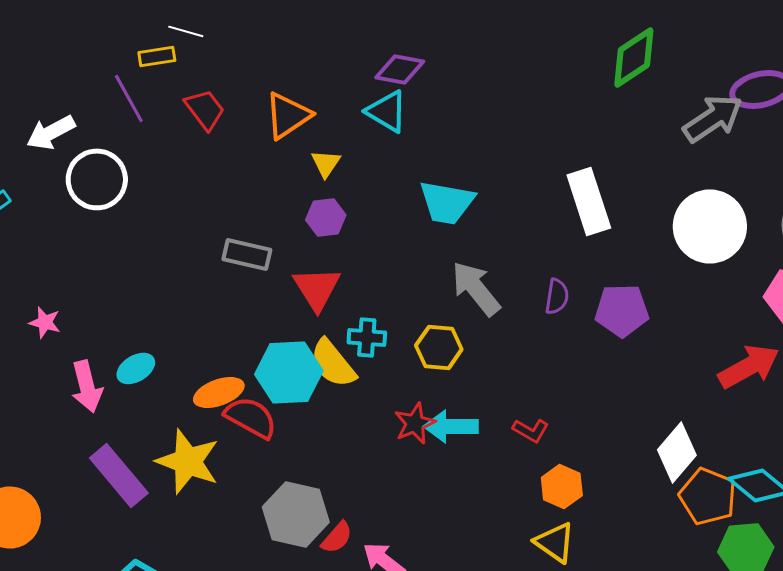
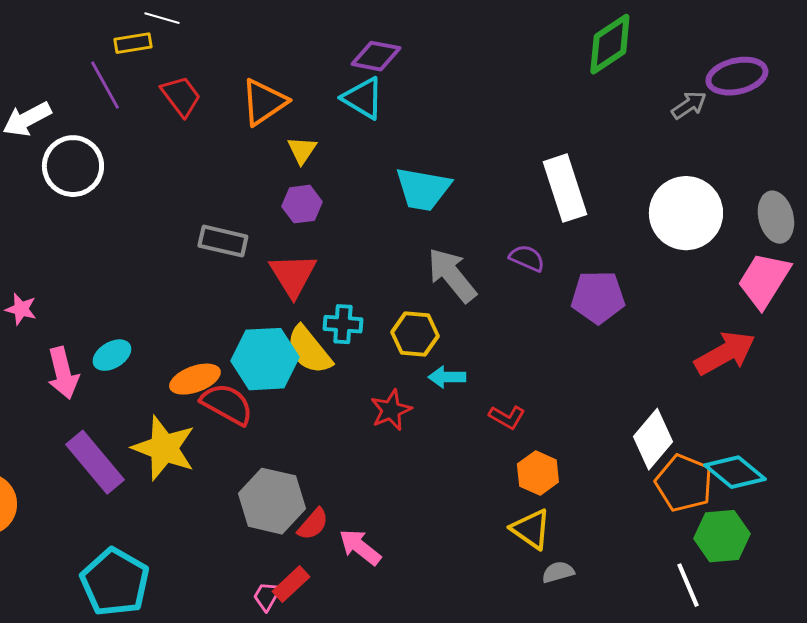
gray arrow: (713, 118) -> (689, 105), size x0.6
purple semicircle: (557, 296) -> (527, 258), moved, turned -75
cyan arrow: (451, 426) -> (447, 377), moved, size x0.7

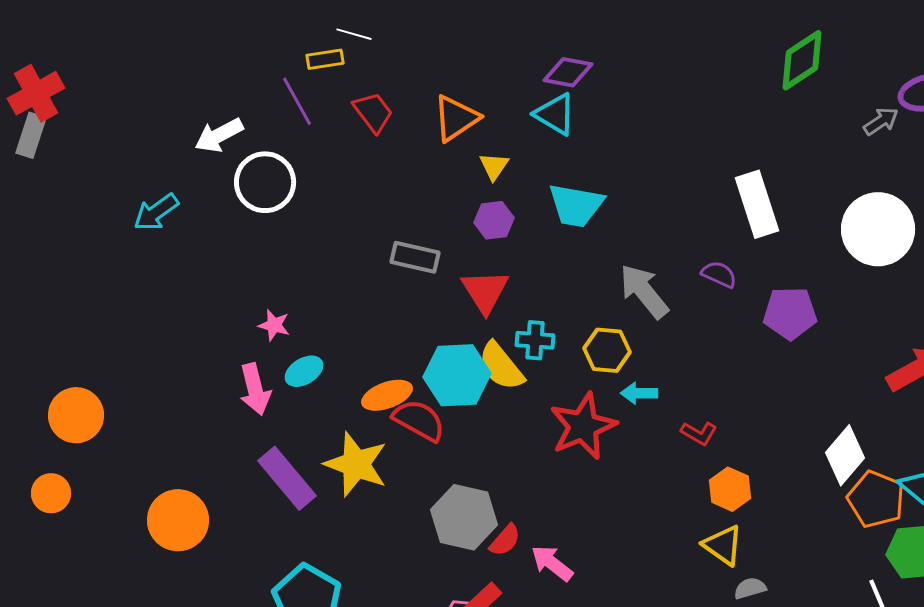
cyan trapezoid: (423, 189) -> (576, 205), moved
pink star: (21, 309) -> (274, 325), moved
red star: (391, 410) -> (583, 426), size x1.6

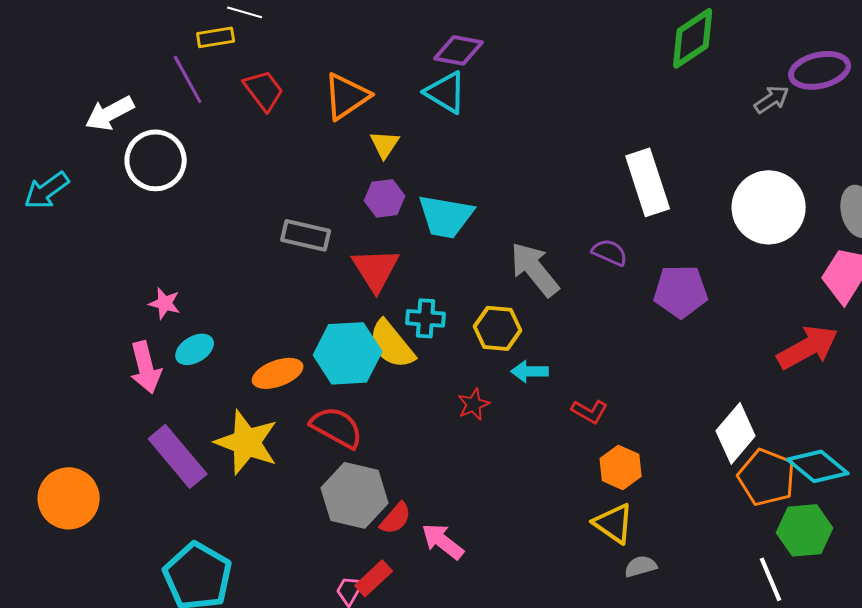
cyan trapezoid: (576, 205) -> (446, 216), moved
red semicircle: (419, 420) -> (337, 427), moved
red star: (583, 426) -> (474, 404), size x0.5

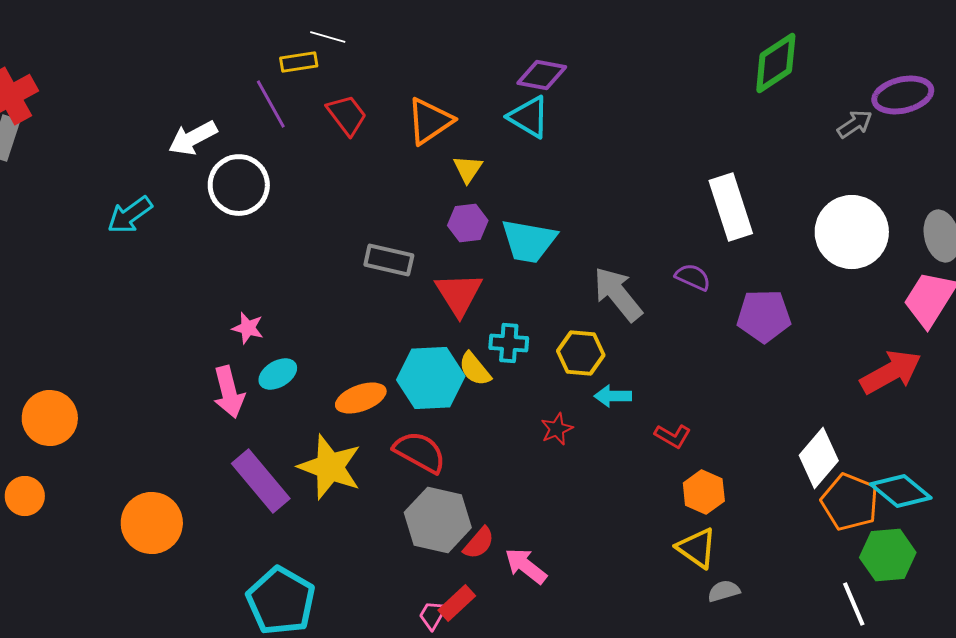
yellow semicircle: (392, 344) -> (475, 369), size x0.7

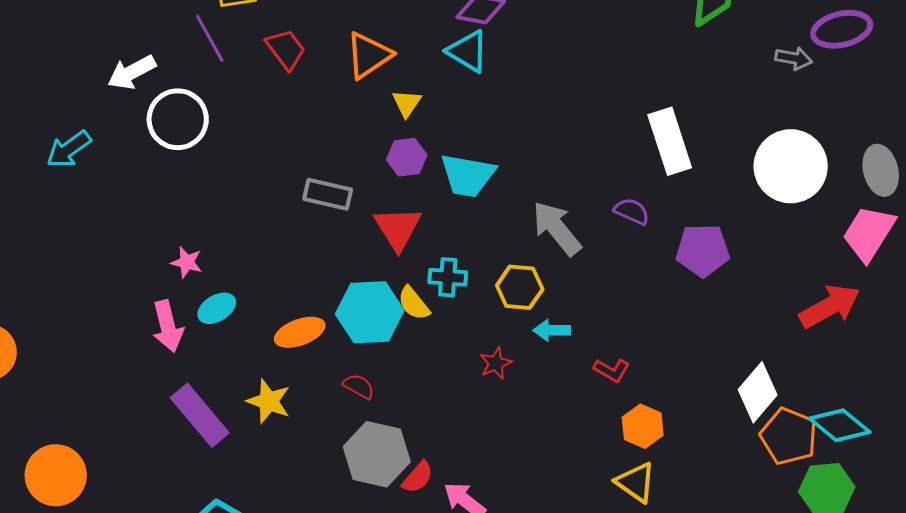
gray arrow: (855, 124) -> (794, 58), turned 45
red semicircle: (420, 452) -> (359, 386), size x0.6
yellow star: (330, 467) -> (269, 401), size x0.7
orange circle: (152, 523) -> (56, 475), moved

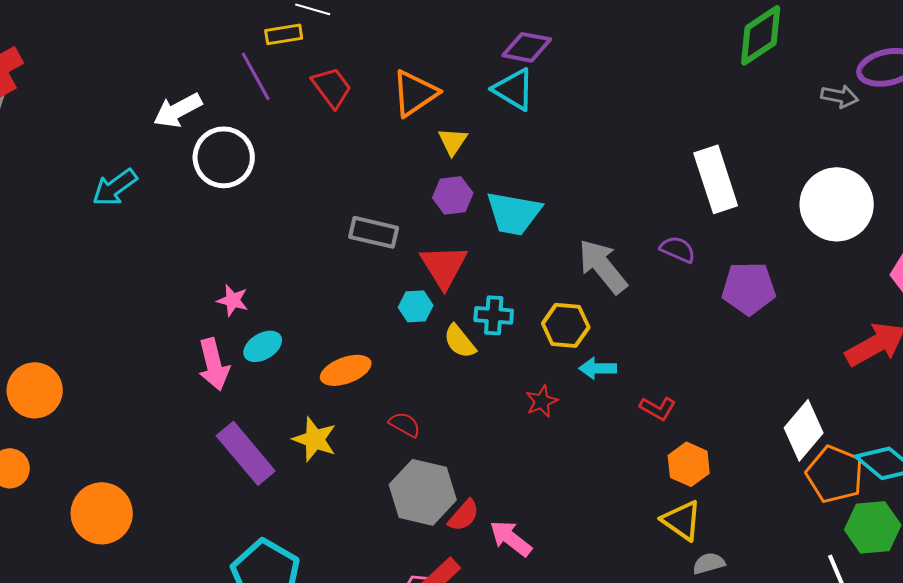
cyan hexagon: (370, 312) -> (416, 306), moved, size x0.5

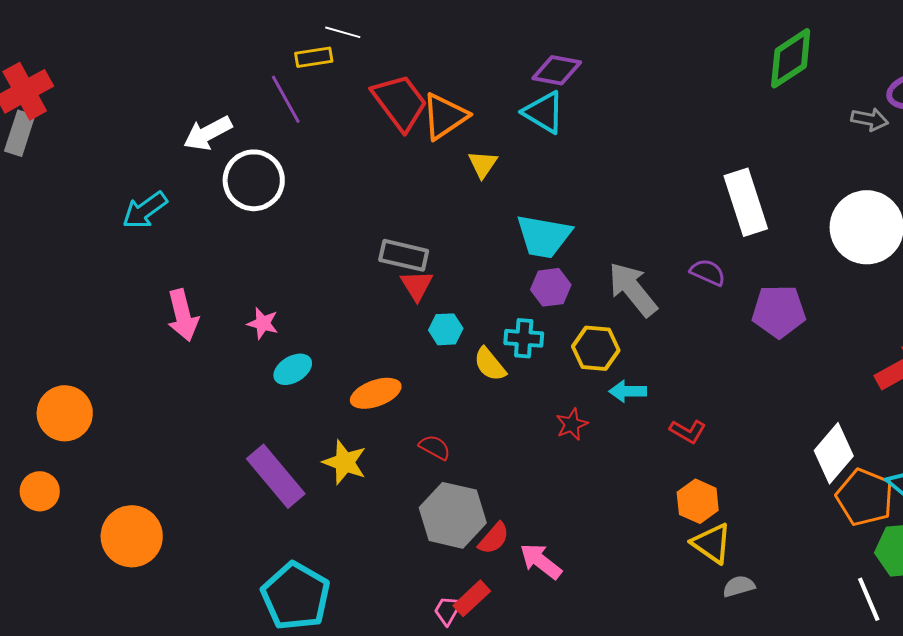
red trapezoid: (332, 87) -> (400, 102), moved, size x1.4
purple hexagon: (453, 195) -> (551, 287), moved
red triangle: (444, 266) -> (417, 285), moved, size x0.7
pink arrow: (214, 364) -> (183, 315), moved
orange hexagon: (689, 464) -> (698, 501), moved

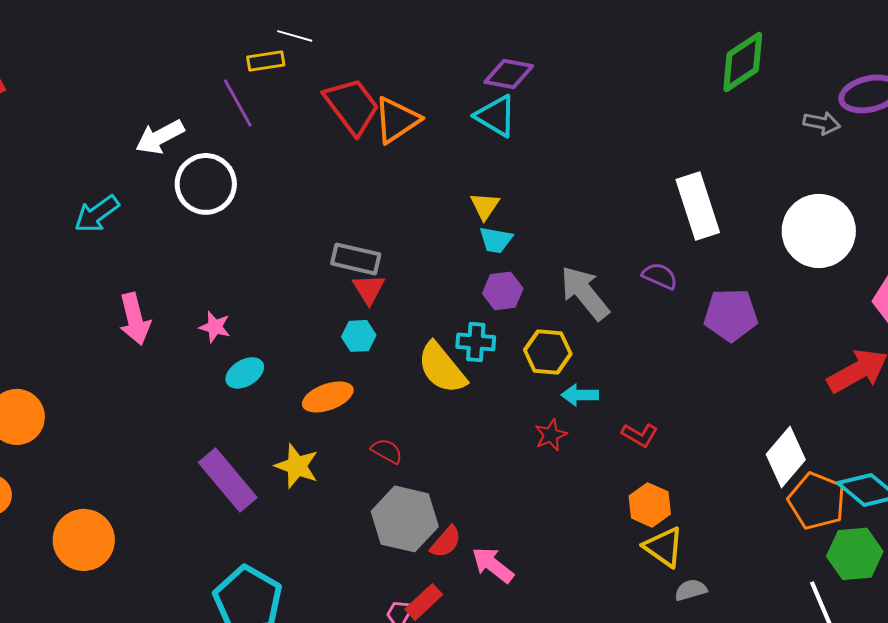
yellow triangle: (483, 164) -> (485, 206), moved
cyan trapezoid: (544, 236) -> (496, 240), size x0.6
cyan hexagon: (446, 329) -> (359, 336), moved
yellow semicircle: (490, 364) -> (442, 368), size x1.5
red star: (572, 424) -> (551, 435), moved

